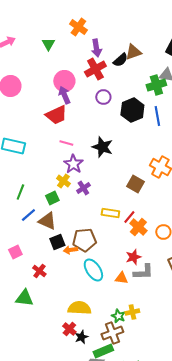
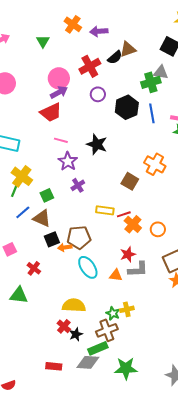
purple arrow: (96, 48) -> (99, 31), moved, turned 96
purple arrow: (64, 95) -> (59, 92), turned 84
yellow cross: (63, 181) -> (22, 176), moved, size x1.5
red line: (129, 217) -> (124, 214), turned 32

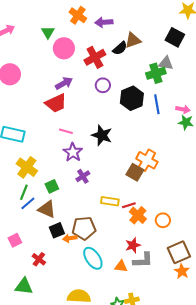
pink circle: (59, 78) -> (64, 48), moved
orange cross: (155, 164) -> (147, 160), moved
green line: (15, 189) -> (24, 192), moved

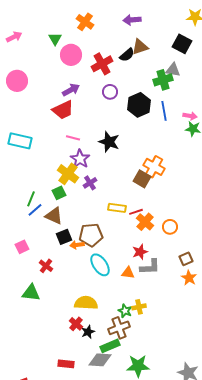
purple arrow: (104, 22) -> (132, 20), moved
yellow cross: (27, 167) -> (68, 174), moved
brown square: (179, 252) -> (186, 259), size x0.6

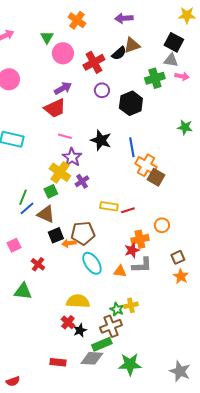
gray triangle: (173, 70) -> (171, 60), moved
blue line: (164, 111) -> (132, 147), moved
pink arrow: (190, 116) -> (182, 76), moved
brown square: (142, 179) -> (156, 177), moved
orange cross: (145, 222) -> (140, 239), moved, turned 36

